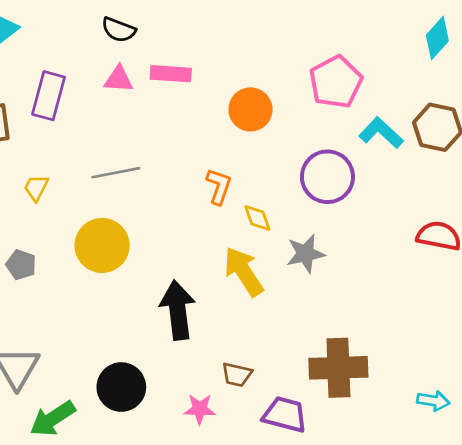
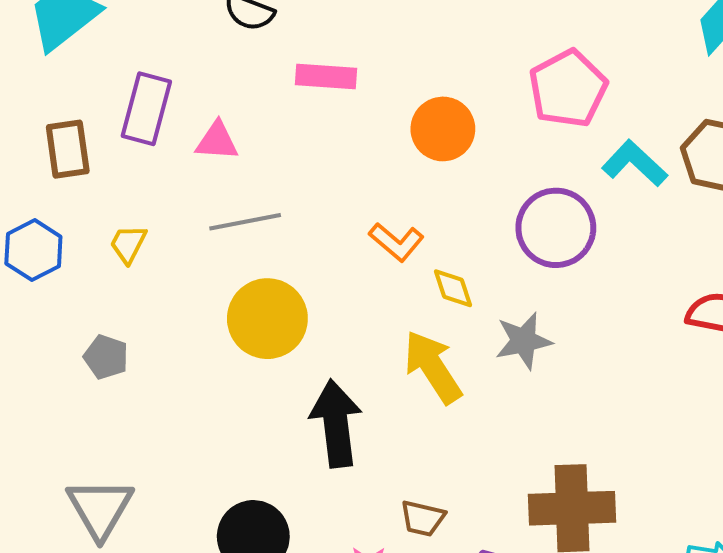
pink triangle: (119, 79) -> (217, 141), moved
orange L-shape: (219, 186) -> (396, 242), turned 111
yellow circle: (102, 245) -> (267, 319), moved

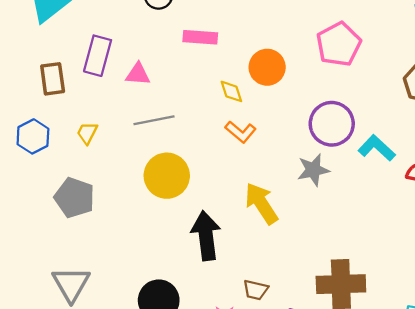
cyan L-shape: (635, 163) -> (377, 148), moved
yellow diamond: (453, 288) -> (231, 91), moved
gray star: (524, 341) -> (313, 170), moved
gray pentagon: (106, 357) -> (74, 198), size x1.6

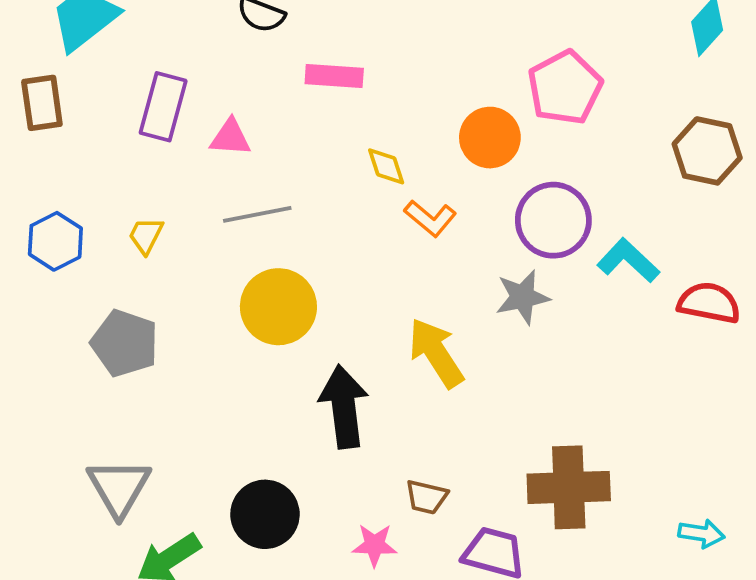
orange circle: (267, 67) -> (490, 138), moved
brown rectangle: (53, 79) -> (42, 103), moved
orange L-shape: (241, 132) -> (430, 218), moved

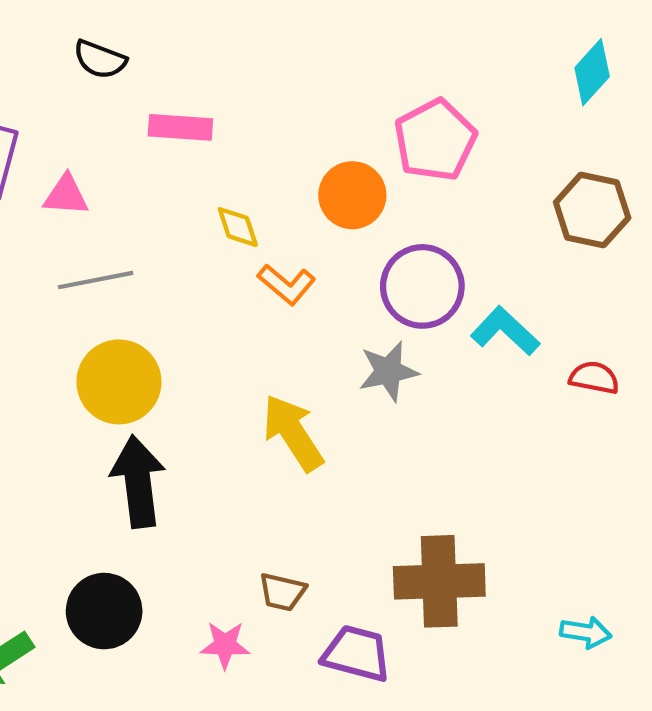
red semicircle: (709, 303) -> (594, 378), size x0.7
black arrow: (344, 407) -> (138, 482), moved

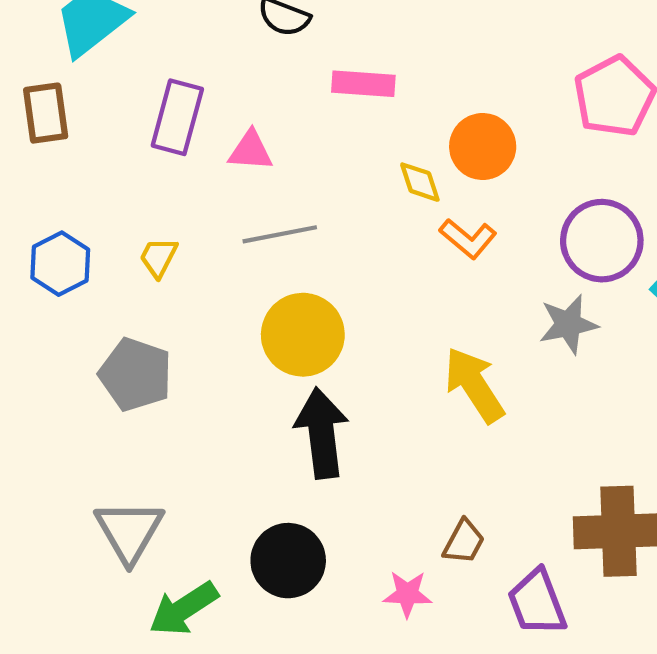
orange circle: (352, 195) -> (483, 147), moved
brown trapezoid: (282, 592) -> (464, 542), turned -75
purple trapezoid: (357, 653) -> (537, 602), turned -126

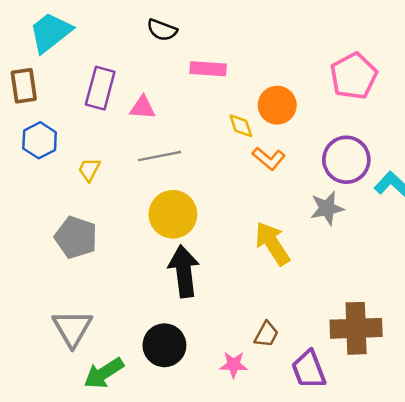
blue hexagon: (60, 264) -> (40, 140), moved

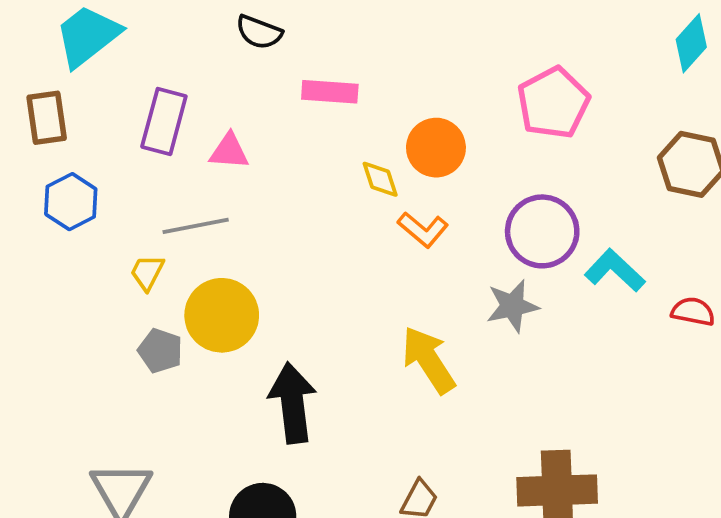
gray line: (160, 156) -> (196, 226), moved
yellow trapezoid: (89, 169) -> (147, 272), moved
yellow circle: (173, 214) -> (222, 315), moved
gray pentagon: (76, 237) -> (160, 351), moved, size x0.7

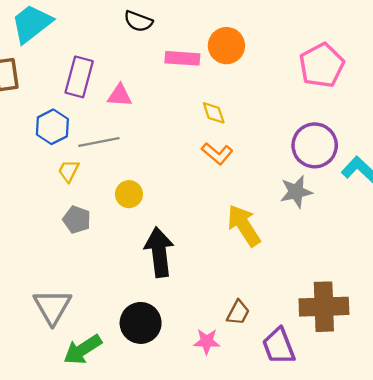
orange circle: (436, 148) -> (226, 46), moved
blue hexagon: (71, 202) -> (52, 127), moved
orange L-shape: (423, 230) -> (217, 154), moved
yellow circle: (222, 315) -> (129, 194), moved, size x0.6

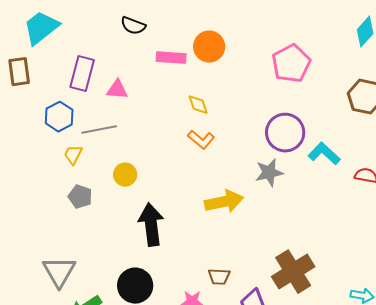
yellow arrow: (244, 225) -> (224, 202), turned 111
brown cross: (324, 307) -> (293, 272), turned -30
brown trapezoid: (238, 312) -> (219, 277), turned 65

